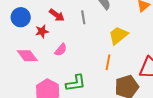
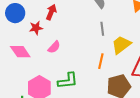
red arrow: (57, 15) -> (51, 12), turned -105
gray line: (83, 17) -> (102, 29), moved
yellow trapezoid: (118, 35) -> (121, 45), moved

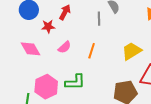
gray line: (102, 29) -> (99, 19), moved
orange line: (101, 61) -> (92, 51), moved

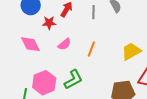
gray line: (99, 19) -> (93, 12), moved
green L-shape: (75, 82) -> (73, 80), turned -30

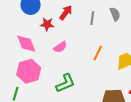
orange line: (91, 49) -> (98, 53), moved
pink hexagon: (44, 83) -> (29, 71), moved

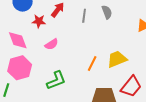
orange line: (98, 53) -> (92, 63), moved

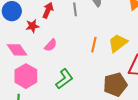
orange line: (92, 63) -> (94, 45), moved

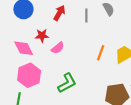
red star: (33, 26) -> (42, 36), moved

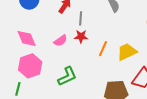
gray line: (86, 15) -> (81, 18), moved
red star: (42, 36) -> (81, 36), moved

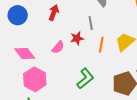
gray line: (81, 18) -> (91, 23), moved
green L-shape: (67, 76) -> (85, 78), moved

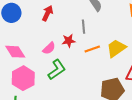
orange line: (101, 45) -> (92, 49), turned 56
green L-shape: (85, 78) -> (57, 70), moved

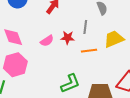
yellow trapezoid: (116, 48) -> (114, 39), moved
green L-shape: (57, 70) -> (70, 83), moved

